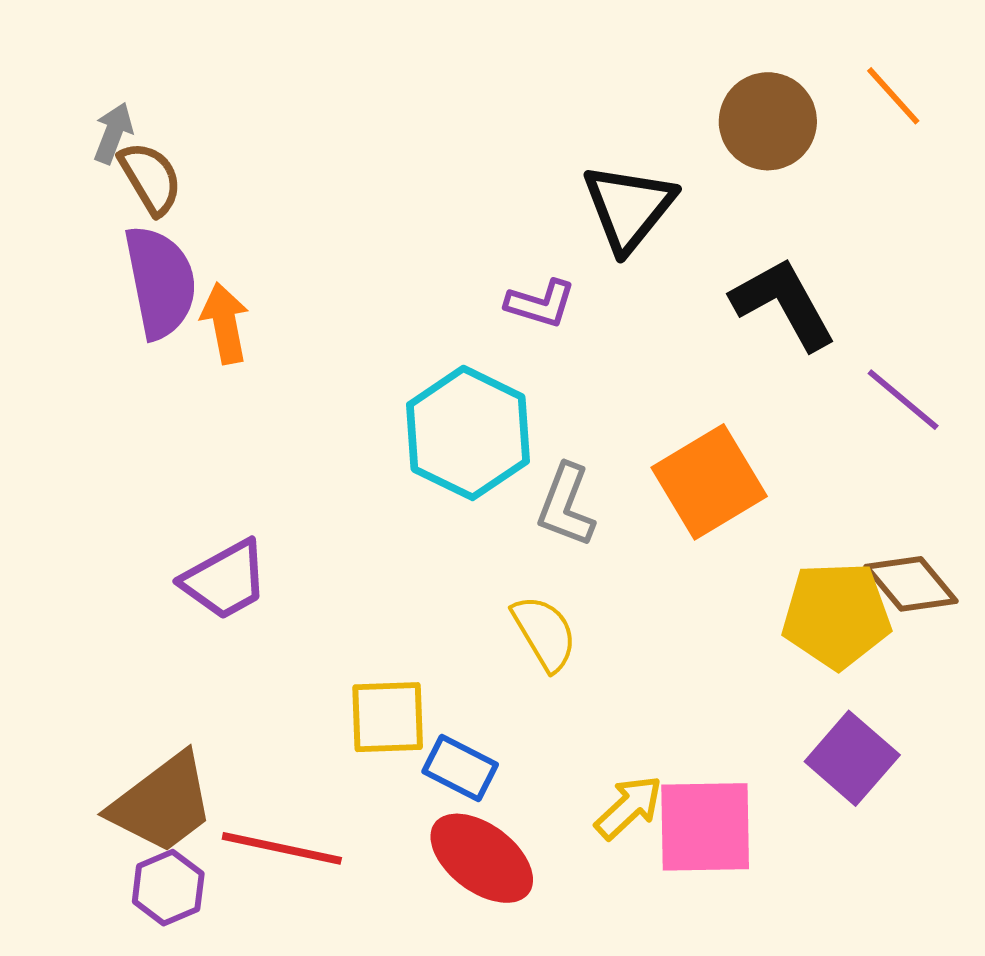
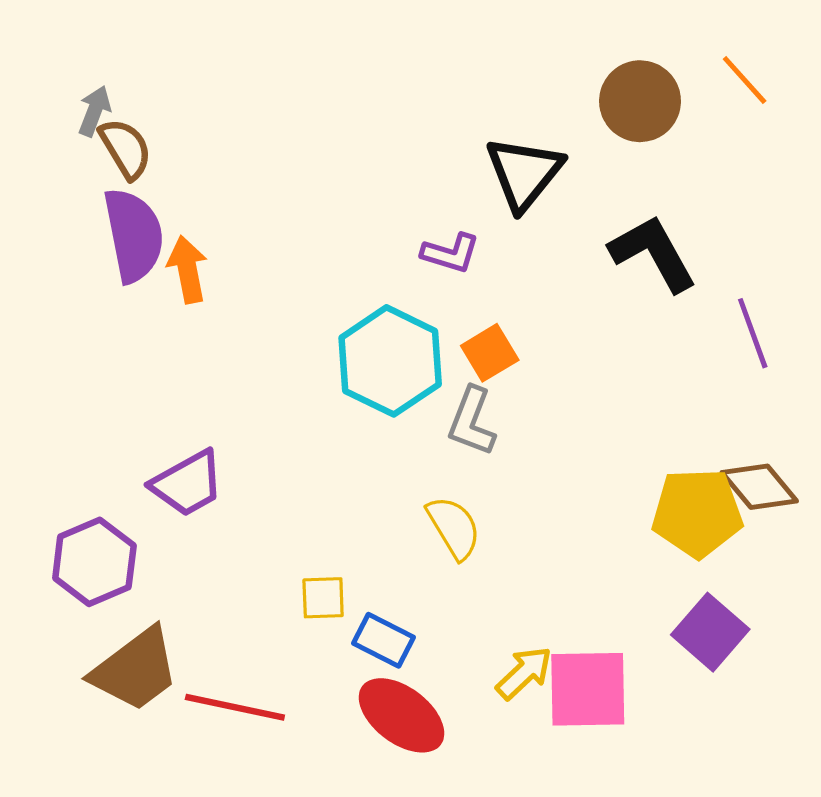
purple line: (903, 400) -> (753, 333), turned 30
orange square: (709, 482) -> (490, 353), moved, size x0.6
yellow square: (388, 717) -> (323, 598), size x0.7
purple hexagon: (168, 888) -> (94, 562), moved, size x1.4

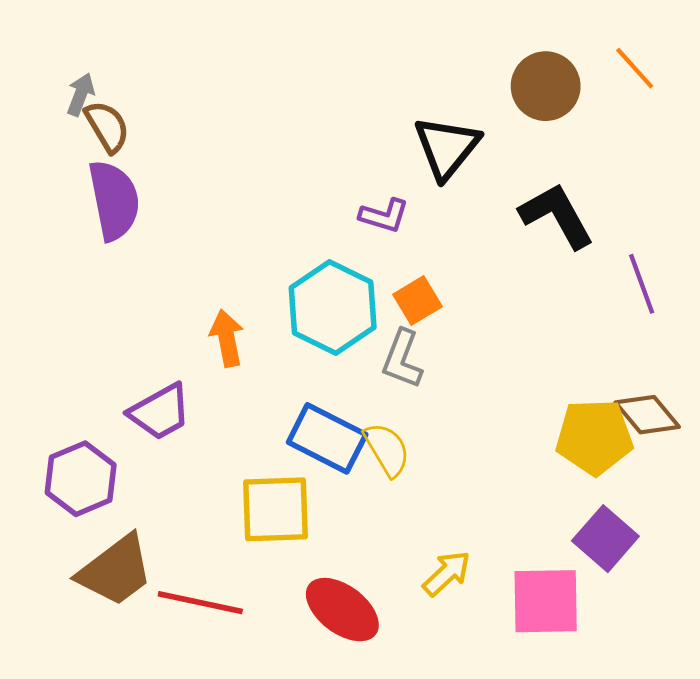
orange arrow: (188, 269) -> (227, 338), moved
yellow square: (323, 598) -> (276, 509), size x1.8
blue rectangle: (384, 640) -> (327, 438), moved, size x1.5
pink square: (588, 689) -> (546, 601), moved

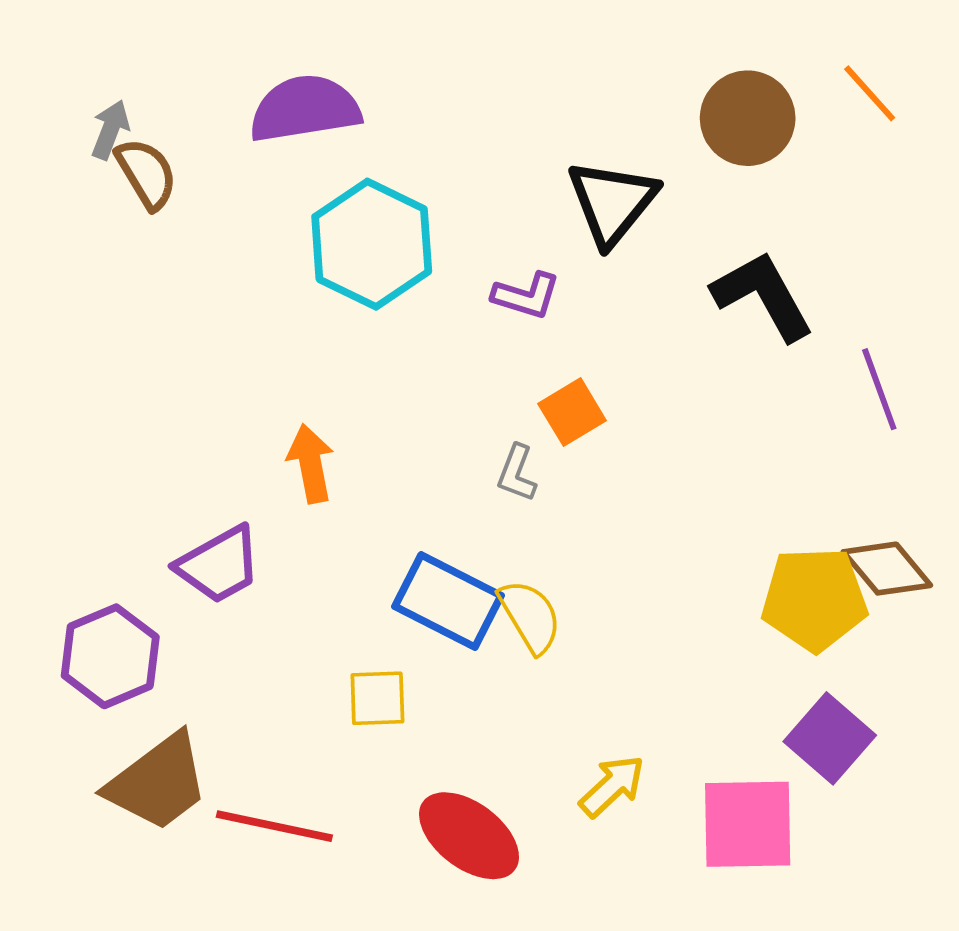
purple semicircle: (114, 200) -> (305, 109), moved, turned -88
cyan hexagon: (333, 307) -> (372, 244), moved
gray L-shape: (402, 359) -> (517, 473), moved, size x0.7
yellow square: (276, 509) -> (377, 698), size x0.6

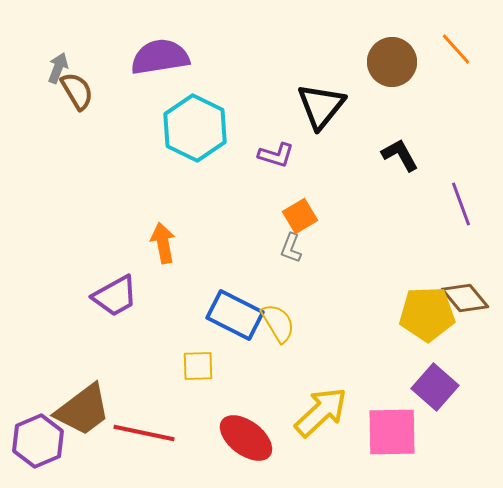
black L-shape: (763, 296) -> (400, 155), size x0.7
gray L-shape: (517, 473) -> (291, 248), moved
purple hexagon: (110, 656) -> (38, 441), moved
yellow arrow: (612, 786) -> (321, 412), size x1.5

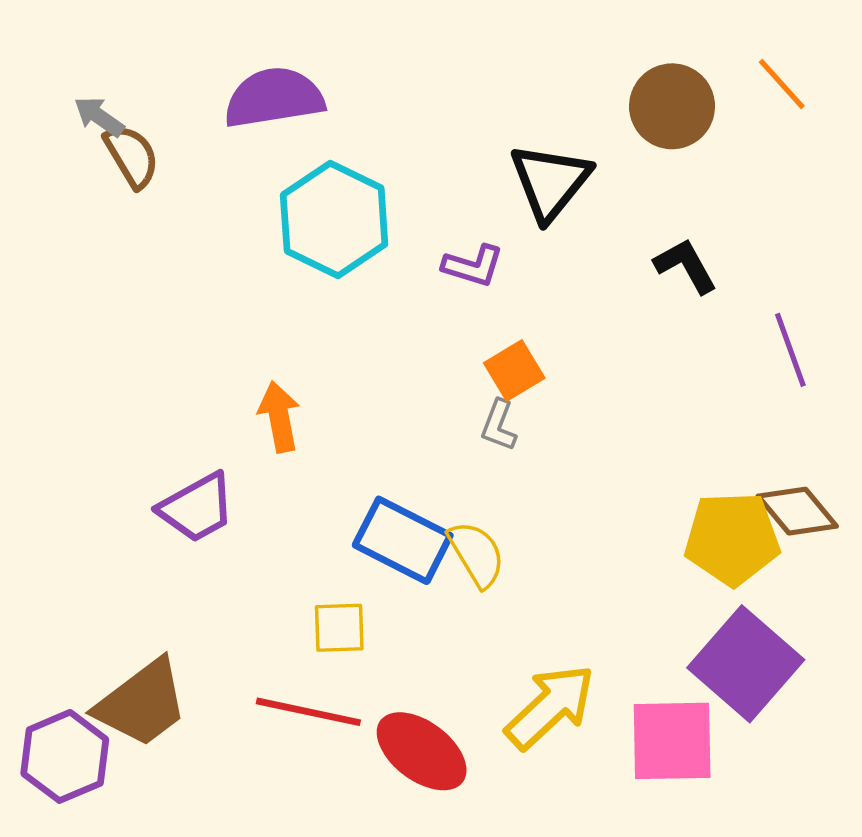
gray arrow: (58, 68) -> (99, 117), turned -76
purple square: (435, 387) -> (746, 664), size x1.4
red line: (144, 433) -> (308, 712), moved

